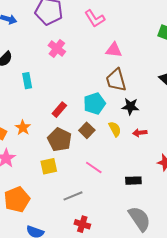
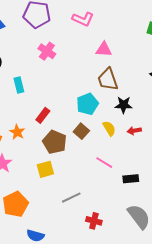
pink L-shape: (95, 18) -> (83, 19), turned -30
red rectangle: (59, 110) -> (43, 115), moved
pink line: (94, 167) -> (104, 163), moved
red cross: (82, 224) -> (94, 221), moved

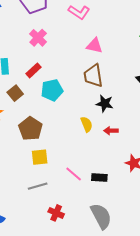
cyan pentagon: (87, 104) -> (52, 90), moved
red rectangle: (43, 115) -> (33, 70), moved
brown square: (81, 131) -> (15, 93), moved
pink line: (104, 163) -> (74, 174), moved
yellow square: (45, 169) -> (40, 157), moved

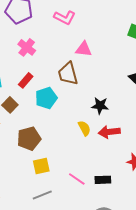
brown trapezoid: (93, 76) -> (68, 74), moved
brown pentagon: (30, 129) -> (29, 139), turned 30
red arrow: (111, 131) -> (109, 132), size x1.5

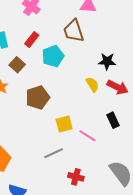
red arrow: (109, 132) -> (117, 87), turned -145
yellow square: (41, 166) -> (64, 124), moved
black rectangle: (103, 180) -> (113, 120), moved, turned 70

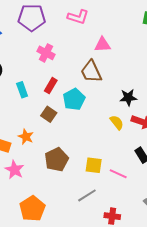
brown square: (17, 65) -> (49, 114), moved
brown pentagon: (38, 97) -> (56, 160), moved
yellow square: (64, 124) -> (94, 165), turned 30

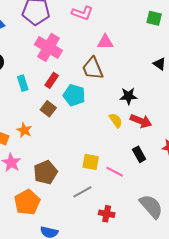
pink cross: (46, 53) -> (48, 47), size x1.5
cyan pentagon: (74, 99) -> (74, 95), turned -30
brown pentagon: (56, 160) -> (45, 172), moved

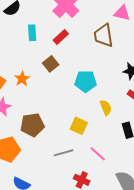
cyan pentagon: (74, 95) -> (85, 81), moved, turned -30
yellow semicircle: (116, 120) -> (106, 108), moved
pink line: (115, 172) -> (98, 154), moved

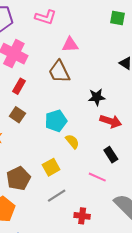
yellow semicircle: (106, 108) -> (72, 142), moved
yellow square: (79, 126) -> (51, 167), moved, turned -36
pink line: (98, 154) -> (97, 177), moved

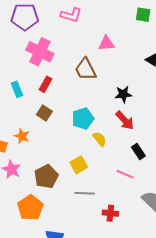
pink triangle: (70, 45) -> (106, 43), moved
red arrow: (111, 121) -> (125, 120), moved, turned 30
gray line: (57, 196) -> (85, 193), turned 36

